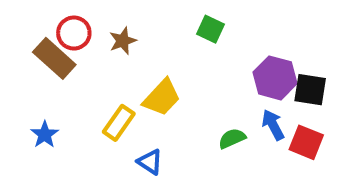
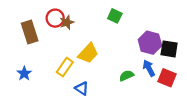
red circle: (74, 33) -> (55, 18), moved
brown rectangle: (54, 58) -> (30, 32), turned 30

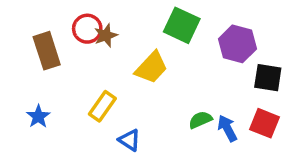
green square: (115, 16) -> (182, 25), size x1.5
purple hexagon: (150, 43) -> (237, 44), moved
yellow trapezoid: (88, 53) -> (151, 68), moved
blue arrow: (149, 68) -> (227, 128), moved

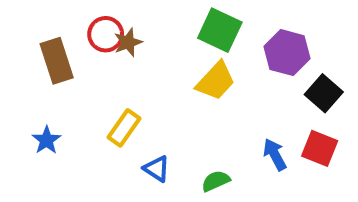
yellow trapezoid: (151, 68) -> (216, 81), moved
black square: (268, 78) -> (324, 93), turned 32
green semicircle: (200, 120) -> (216, 181), moved

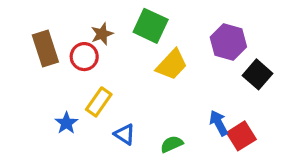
green square: (220, 30) -> (151, 26), moved
red circle: (106, 34) -> (84, 57), moved
blue star: (47, 140) -> (66, 123), moved
red square: (320, 148) -> (241, 136), moved, turned 36

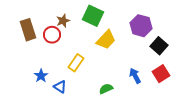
yellow rectangle: (99, 102) -> (76, 63), moved
blue triangle: (125, 134) -> (60, 87), moved
red square: (241, 136) -> (161, 74), moved

